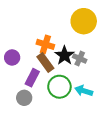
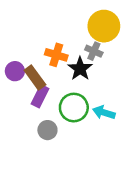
gray cross: (80, 58) -> (94, 51), moved
brown rectangle: (45, 63) -> (35, 77), moved
gray circle: (24, 98) -> (47, 130), moved

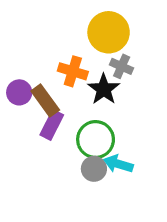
yellow circle: (104, 26) -> (109, 32), moved
cyan arrow: (104, 113) -> (118, 164), moved
gray circle: (47, 130) -> (94, 169), moved

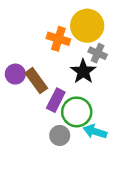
orange cross: (73, 71) -> (58, 39), moved
purple rectangle: (52, 125) -> (56, 100), moved
gray circle: (94, 169) -> (60, 135), moved

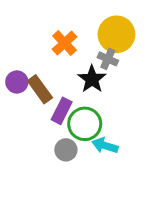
yellow circle: (87, 26) -> (116, 34), moved
orange cross: (58, 39) -> (64, 43), turned 30

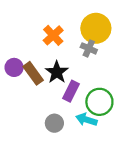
black star: (92, 79) -> (57, 72), moved
purple rectangle: (62, 111) -> (71, 91), moved
green circle: (85, 124) -> (99, 102), moved

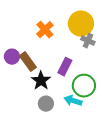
gray cross: (89, 48) -> (88, 41), moved
black star: (57, 72) -> (41, 81), moved
purple rectangle: (71, 91) -> (65, 67), moved

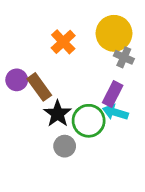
purple rectangle: (65, 67) -> (113, 94), moved
green circle: (84, 86) -> (89, 121), moved
cyan arrow: (73, 101) -> (115, 112), moved

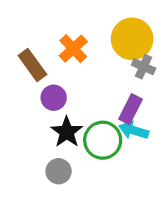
purple circle: (17, 80) -> (54, 98), moved
brown rectangle: (39, 87) -> (32, 65), moved
gray circle: (65, 146) -> (59, 171), moved

